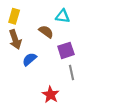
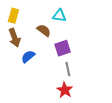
red star: (50, 95) -> (65, 90), moved

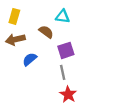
brown arrow: (14, 38) -> (15, 39), turned 96
gray line: (68, 69) -> (63, 72), moved

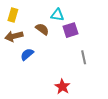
purple square: (66, 50) -> (70, 30), moved
gray line: (63, 72) -> (84, 57), moved

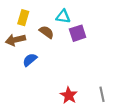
yellow rectangle: (13, 15) -> (23, 18), moved
gray line: (84, 57) -> (102, 94), moved

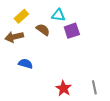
yellow rectangle: (23, 18) -> (21, 16), turned 32
blue semicircle: (30, 60) -> (25, 64), moved, turned 56

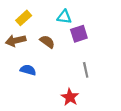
brown semicircle: (43, 30) -> (47, 42), moved
gray line: (94, 87) -> (86, 70), moved

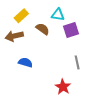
brown semicircle: (47, 42) -> (43, 29), moved

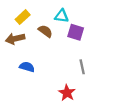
purple square: (71, 30) -> (76, 32), turned 35

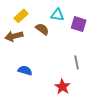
purple square: (76, 32) -> (79, 24), moved
blue semicircle: (27, 67) -> (25, 70), moved

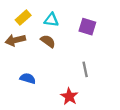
cyan triangle: (57, 15) -> (51, 20), moved
brown semicircle: (42, 29) -> (48, 41), moved

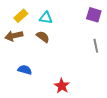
purple square: (87, 27) -> (94, 15), moved
gray line: (85, 69) -> (96, 46), moved

